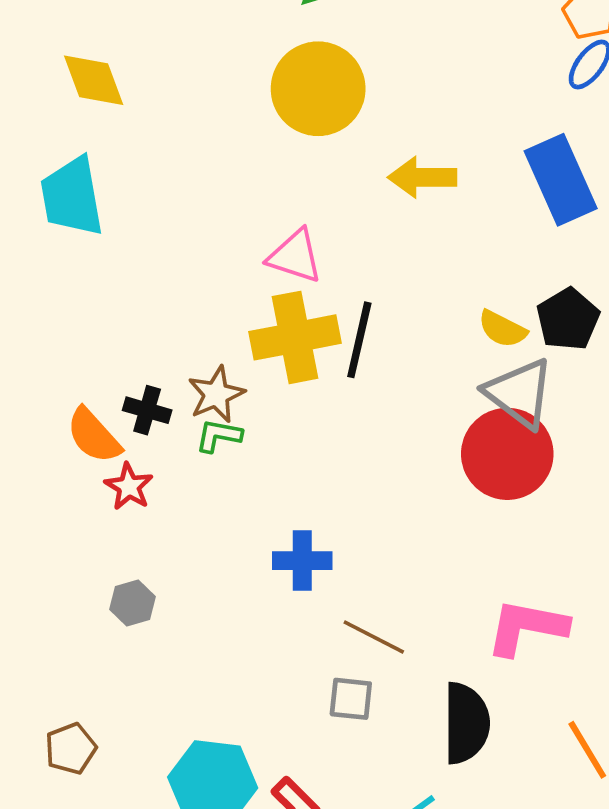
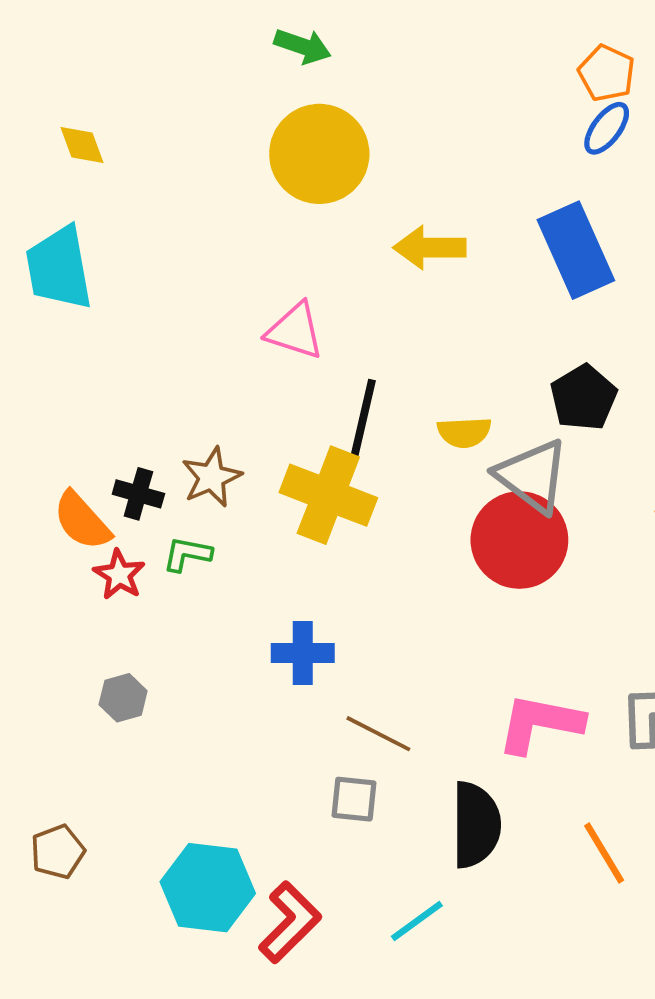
yellow diamond: (94, 80) -> (82, 145), size x0.7
yellow semicircle: (502, 329) -> (464, 432), moved, turned -30
yellow cross: (295, 337) -> (328, 495), moved, turned 32
green L-shape: (219, 436) -> (187, 554), moved

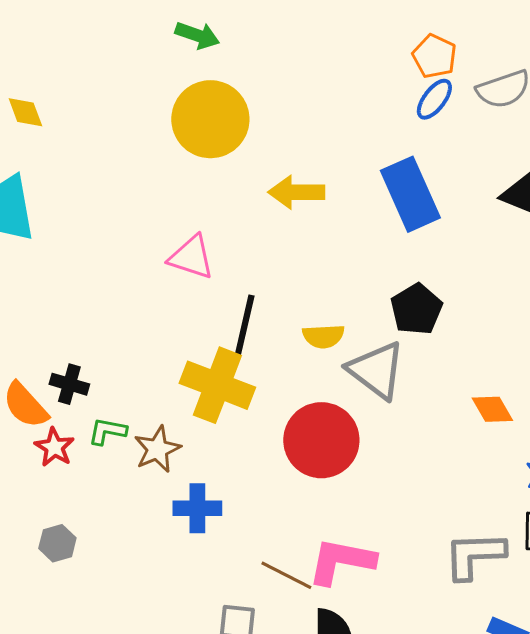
brown star: (212, 477) -> (157, 449), moved
red circle: (519, 540) -> (321, 440), moved
pink L-shape: (540, 723) -> (341, 561), moved
brown line: (378, 734) -> (286, 575), moved

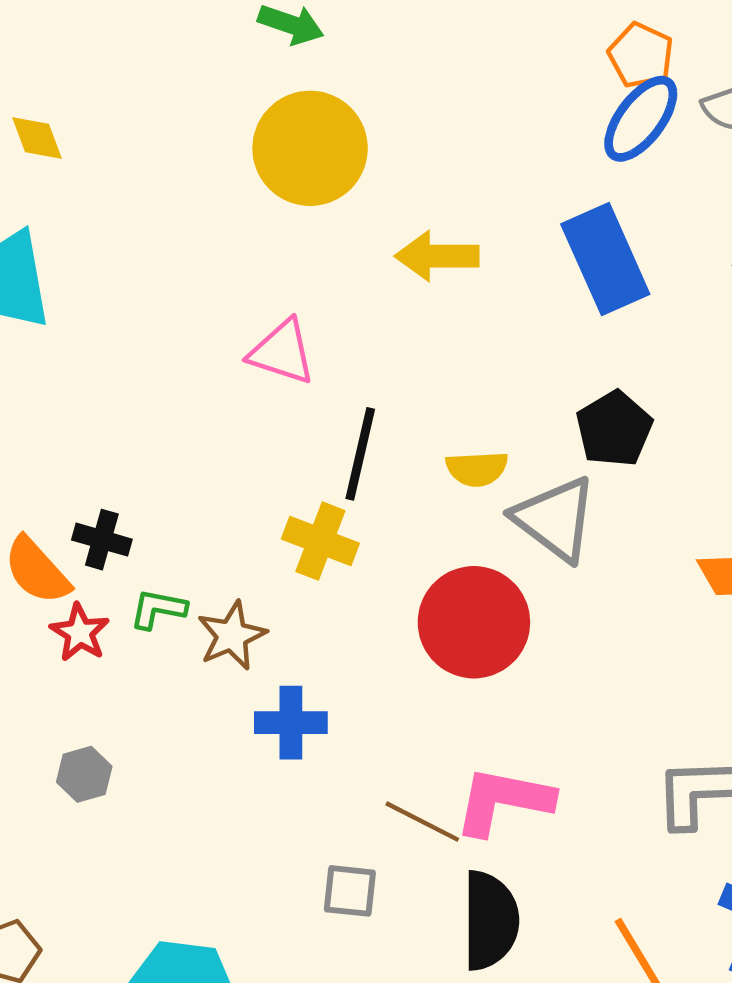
blue ellipse: (434, 99) -> (641, 119), size x1.4
yellow cross: (217, 385) -> (320, 541), size x0.7

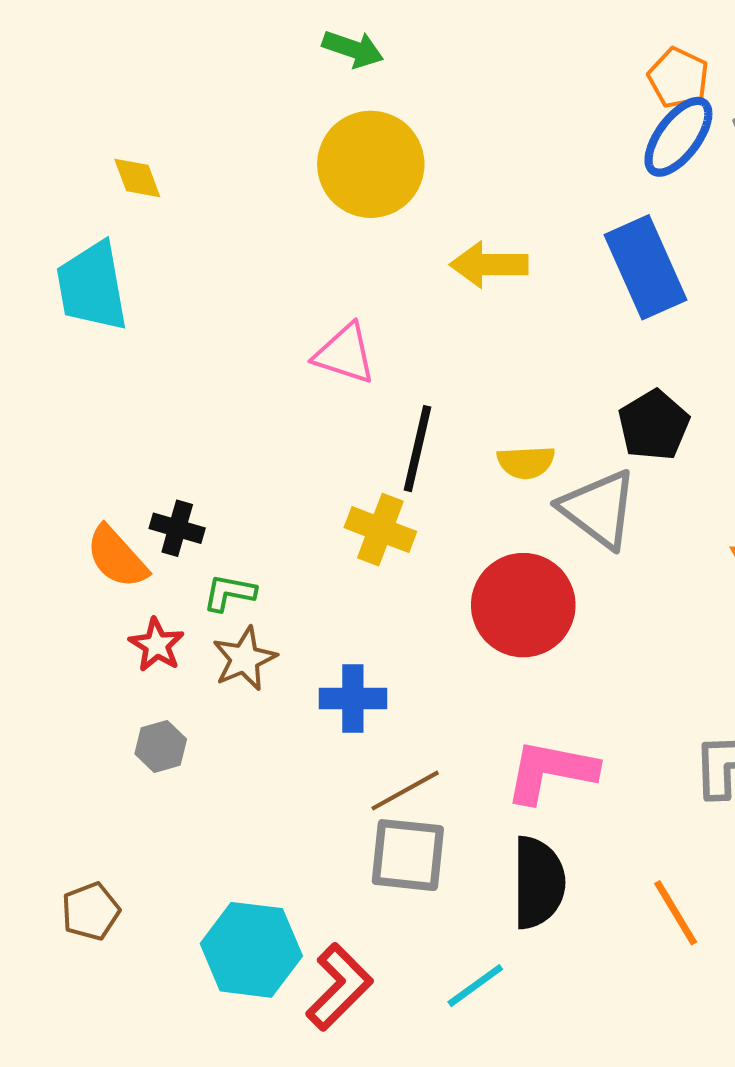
yellow diamond: (37, 138) -> (137, 178), moved
red star: (80, 633) -> (157, 645), moved
brown star: (232, 636) -> (244, 659), moved
brown line: (422, 822) -> (405, 791), moved, turned -56
gray square: (350, 891) -> (408, 855), size x1.5

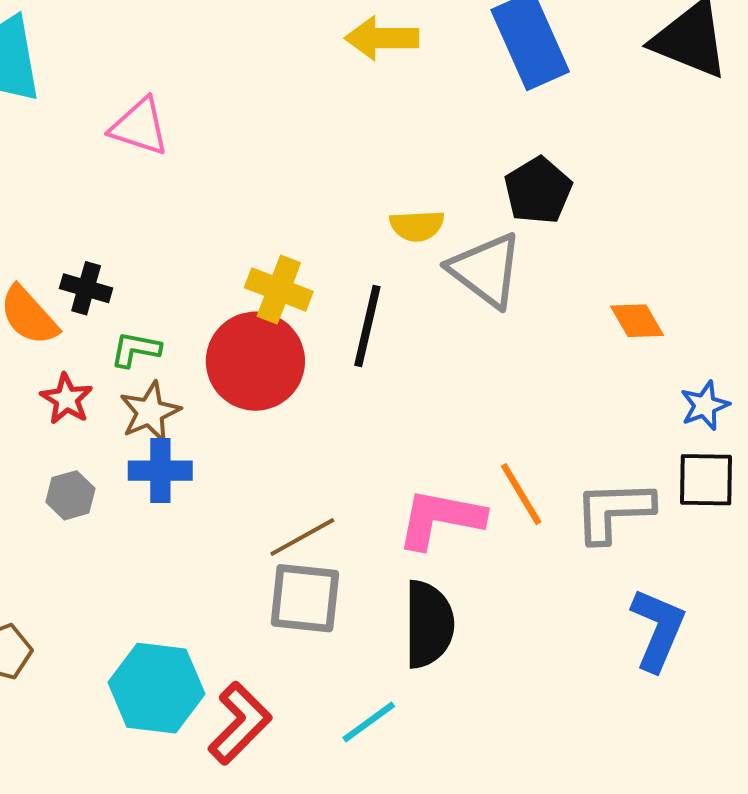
pink triangle: (345, 354) -> (139, 127), moved
black line: (417, 449) -> (367, 326), moved
red circle: (523, 605) -> (255, 361), moved
blue cross: (353, 699) -> (160, 471), moved
orange line: (676, 913) -> (521, 494), moved

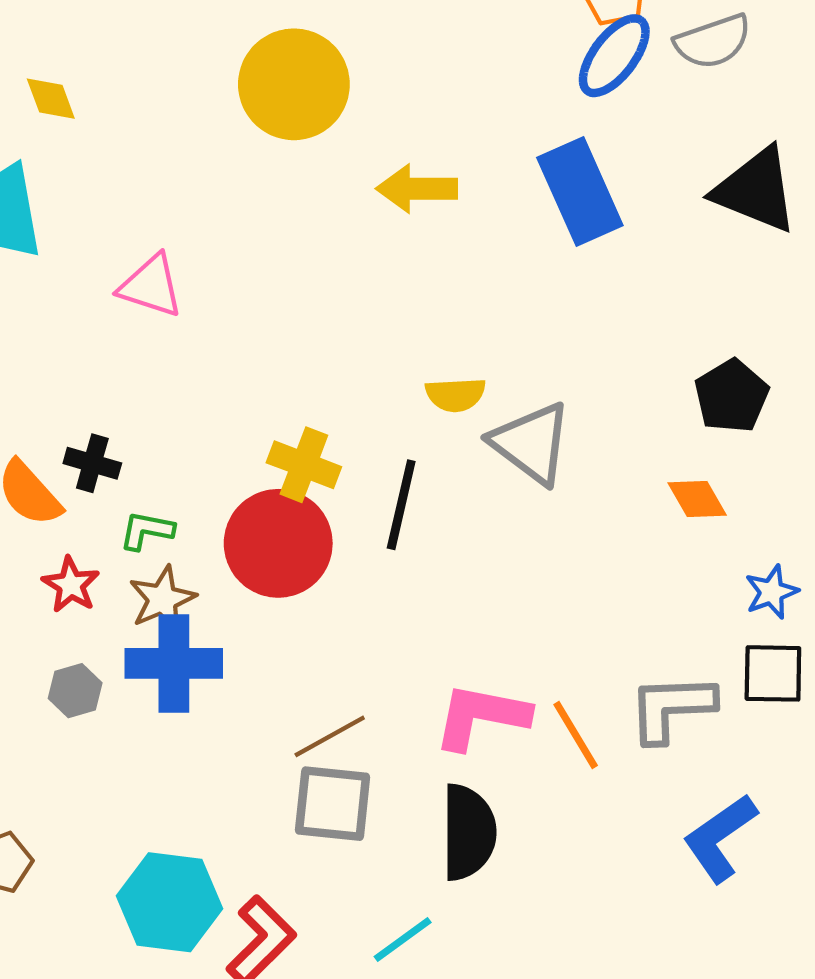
black pentagon: (538, 191) -> (731, 396), moved
blue cross: (160, 471) -> (174, 663), size x1.4
orange line: (521, 494) -> (576, 735), moved
blue L-shape: (658, 629) -> (720, 838), turned -148

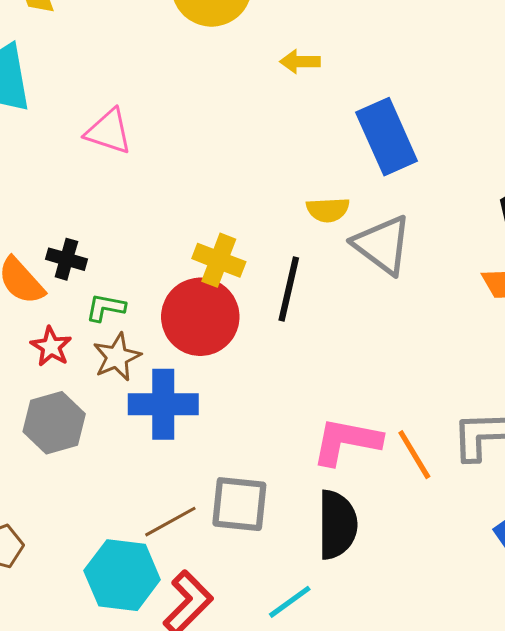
yellow arrow: (417, 189) -> (300, 62), size x0.7
blue rectangle: (580, 192) -> (387, 137), moved
blue cross: (174, 663) -> (163, 404), moved
gray hexagon: (75, 691) -> (54, 423), size x1.6
brown line: (330, 736) -> (170, 522), moved

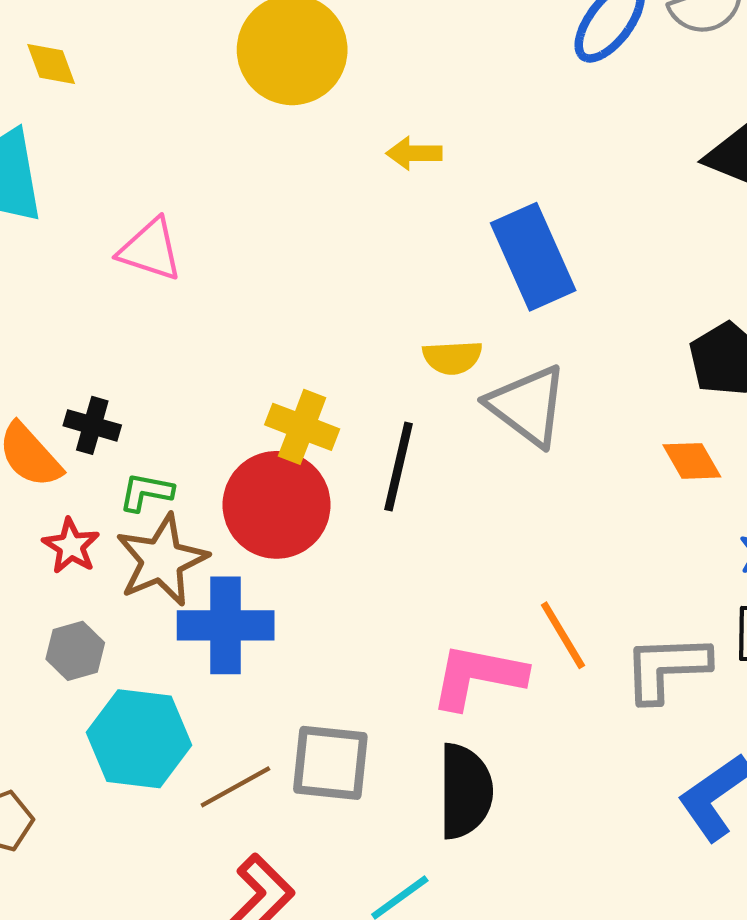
brown star: (117, 357) -> (162, 560), size x1.4
gray hexagon: (54, 423) -> (75, 651), size x0.7
orange line: (414, 455) -> (563, 635), moved
cyan hexagon: (122, 575) -> (139, 739), moved

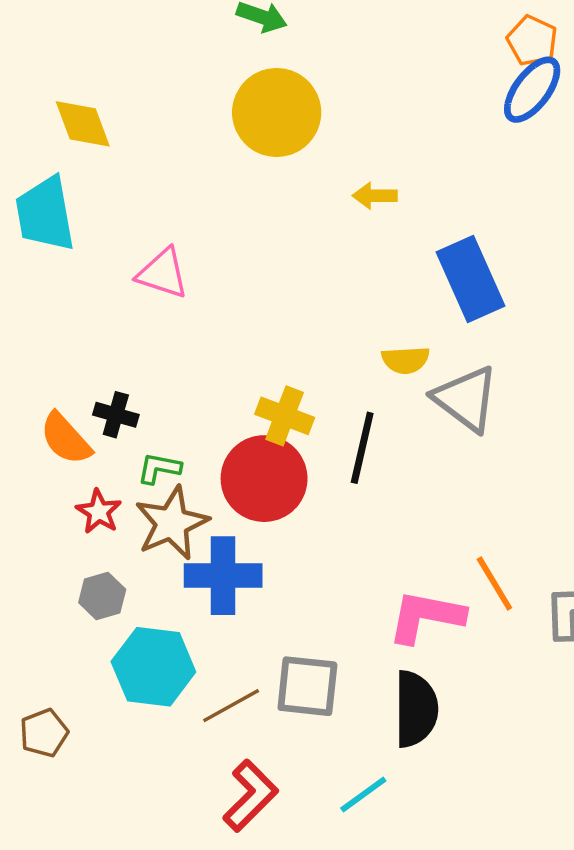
yellow diamond: (51, 64) -> (83, 124), size x1.4

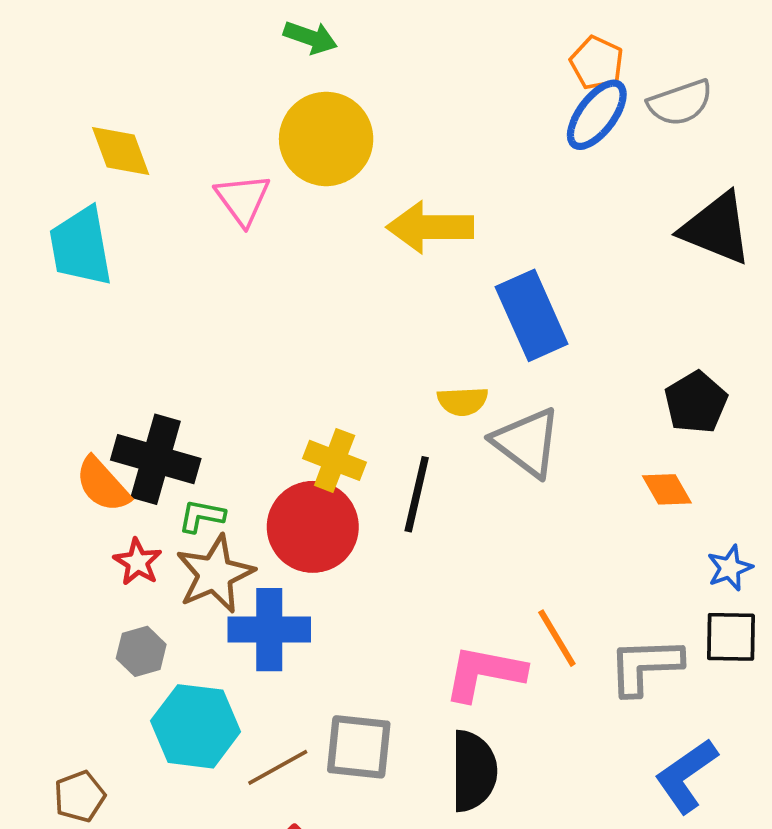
yellow arrow: (375, 196) -> (430, 227), size x1.8
pink triangle: (163, 273) -> (243, 199), moved, turned 36
black cross: (116, 415) -> (156, 459), size x1.8

